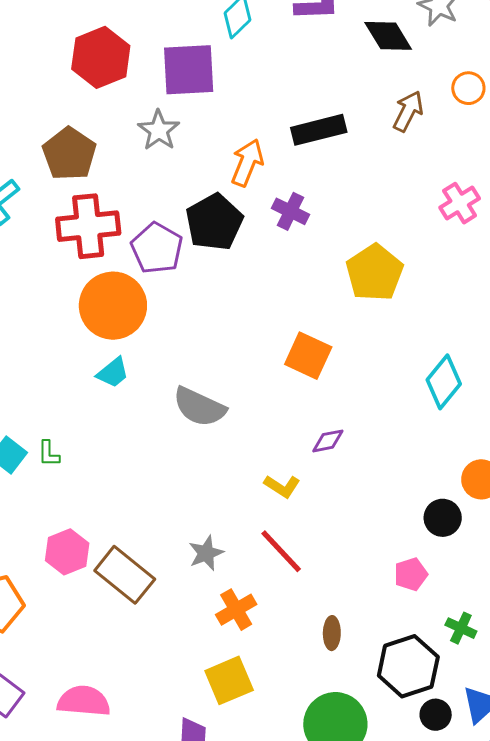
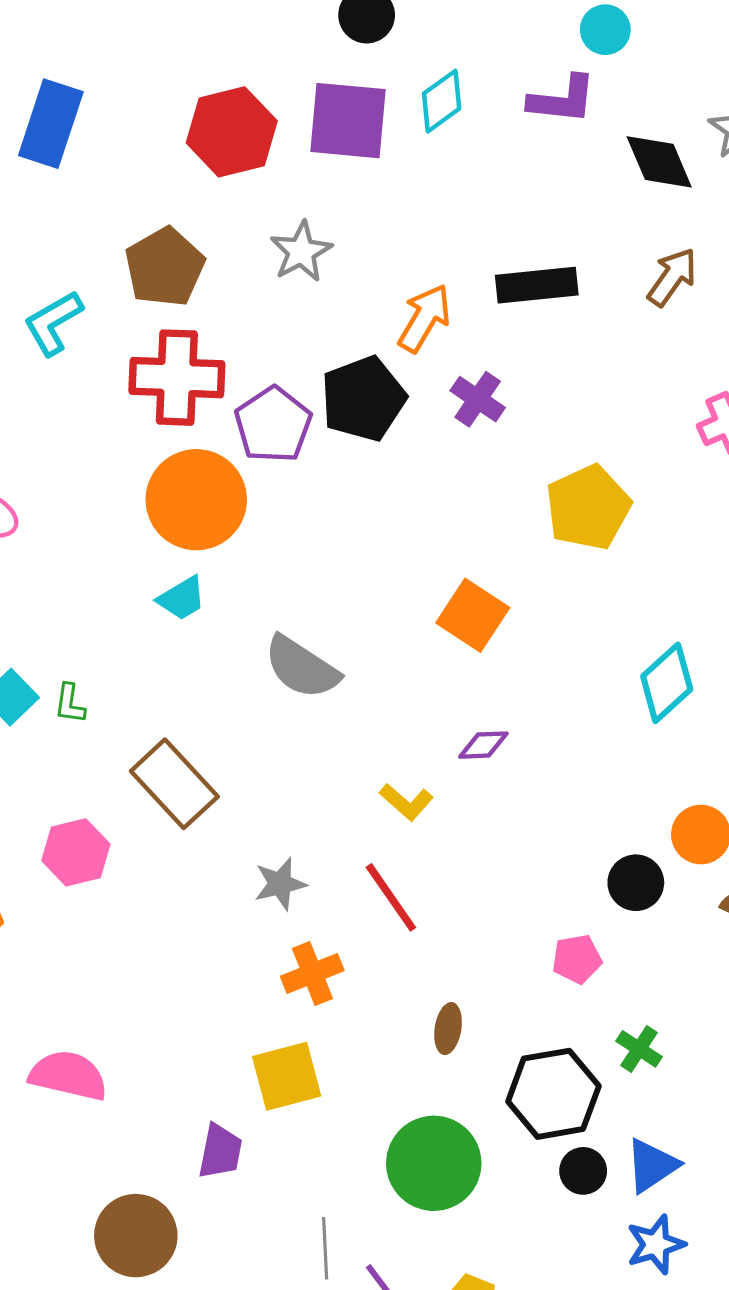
purple square: (189, 70) -> (348, 121), moved
brown rectangle: (125, 575) -> (174, 784), moved

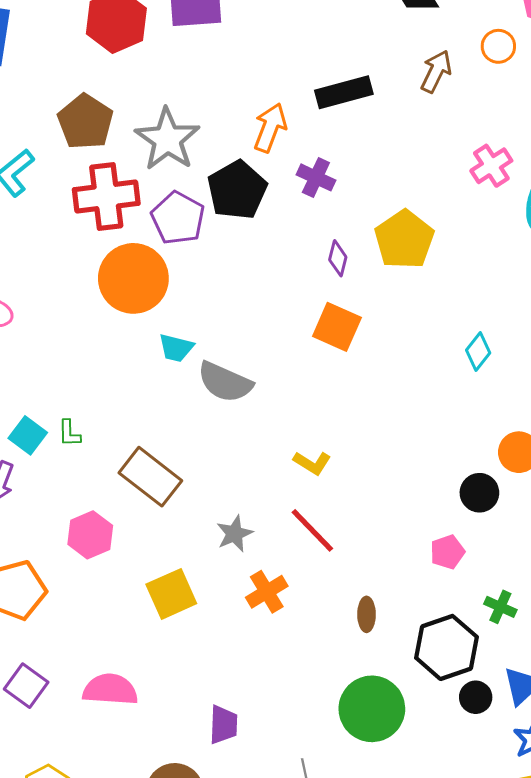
gray star: (301, 252) -> (167, 139), moved, size x1.5
cyan trapezoid: (182, 598) -> (176, 348), moved, turned 54
cyan diamond: (667, 683) -> (478, 352), size x0.7
purple diamond: (483, 745) -> (338, 258), moved, turned -64
yellow square: (287, 1076) -> (171, 594), moved

